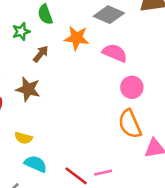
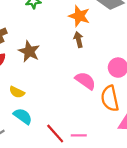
pink semicircle: (115, 53) -> (85, 81), moved
brown arrow: (41, 54) -> (79, 40), moved, turned -64

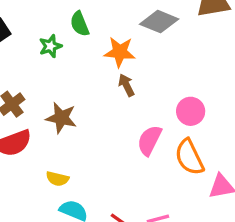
pink semicircle: (85, 81) -> (149, 140), turned -85

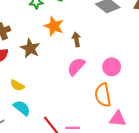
orange star: (120, 52) -> (54, 26), moved
pink semicircle: (149, 140) -> (76, 67), moved

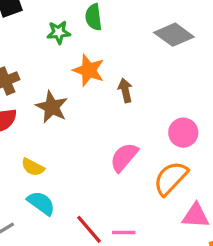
pink semicircle: (76, 67) -> (124, 157), moved
orange semicircle: (103, 95) -> (171, 178), turned 55

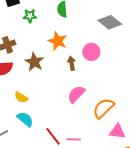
green star: (59, 32) -> (30, 16), moved
brown arrow: (125, 90) -> (72, 63), moved
pink circle: (183, 133) -> (91, 52), moved

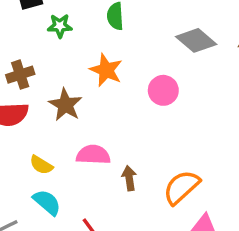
brown arrow: (72, 63) -> (129, 178), moved
pink semicircle: (76, 94) -> (93, 155), moved, turned 48

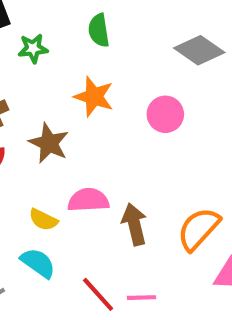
yellow semicircle: (41, 165) -> (43, 220), moved
brown arrow: (129, 178) -> (134, 224), size x1.4

